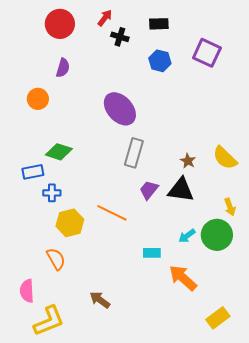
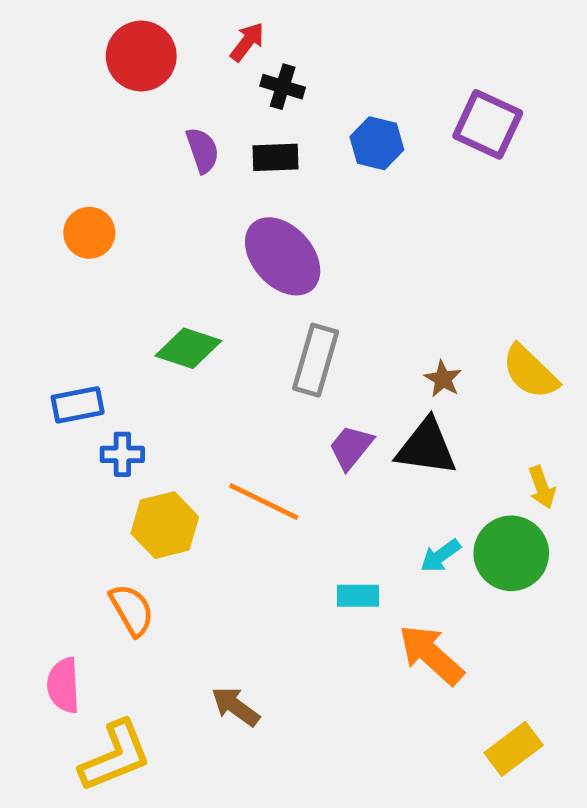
black rectangle: (159, 24) -> (276, 157), moved
purple semicircle: (63, 68) -> (202, 150), moved, turned -36
green diamond: (59, 152) -> (188, 348), moved

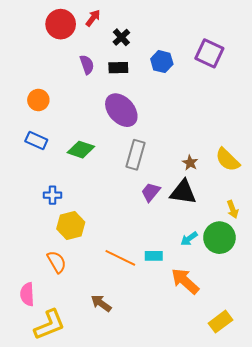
red arrow: (247, 42) -> (93, 18), moved
black cross: (283, 87) -> (121, 37), turned 30
blue rectangle: (78, 405) -> (36, 140), moved, turned 35
orange line: (264, 501) -> (120, 258), moved

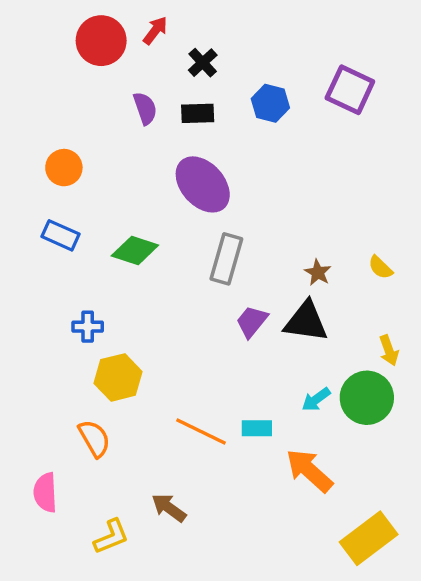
yellow semicircle: (228, 160) -> (380, 267), size x0.6
yellow rectangle: (220, 322) -> (369, 538), size x1.4
yellow L-shape: (49, 325) -> (111, 537), moved, size x0.7

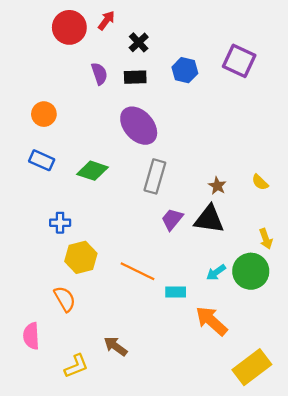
orange line: (201, 432) -> (138, 271), moved

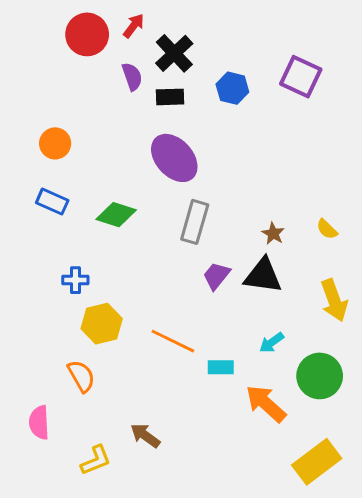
black cross: (139, 42) -> (174, 53), size x1.5
purple semicircle: (99, 74) -> (132, 77), moved
yellow arrow: (266, 239) -> (334, 300), size x1.6
green circle: (251, 271) -> (320, 376), moved

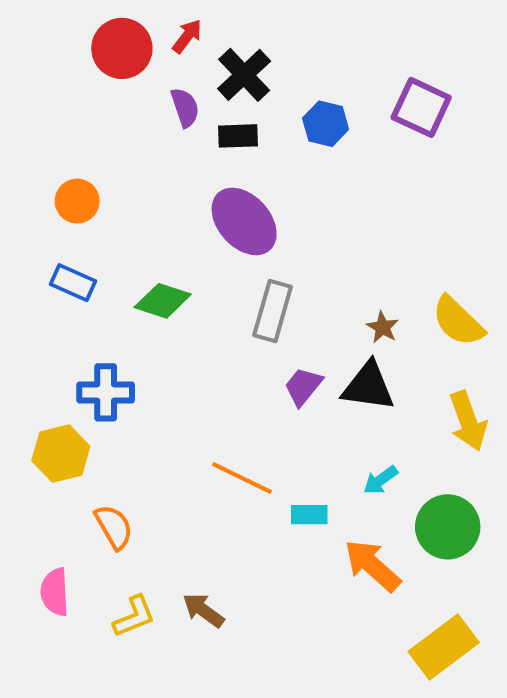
yellow semicircle: (327, 229) -> (458, 321), size x1.8
blue cross: (75, 280) -> (106, 392), size x1.5
yellow hexagon: (102, 324) -> (61, 454), moved
yellow L-shape: (96, 460) -> (134, 616), moved

